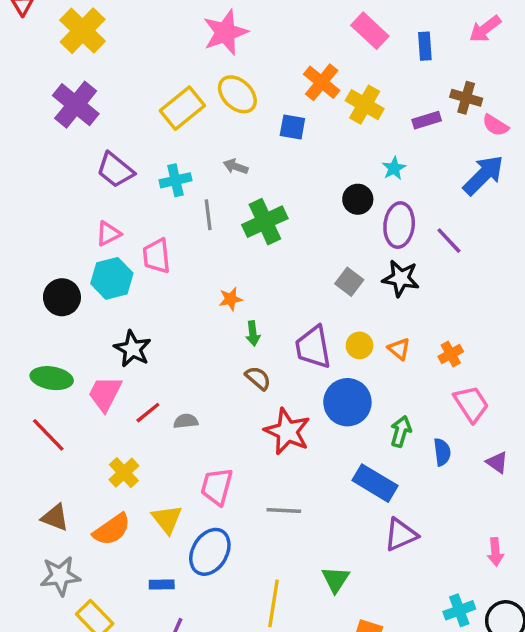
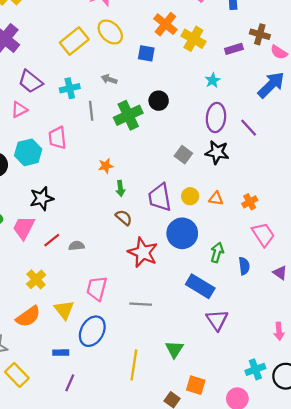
black circle: (358, 199) -> (159, 101), moved
pink triangle: (108, 234) -> (19, 110), moved
black star: (132, 349) -> (42, 198), turned 30
orange triangle: (399, 349) -> (216, 198), turned -32
purple triangle: (401, 535) -> (217, 320), turned -40

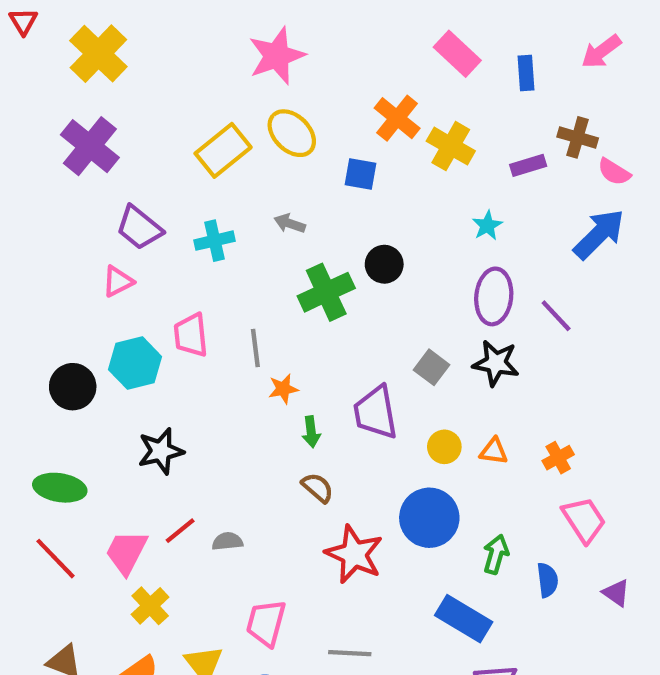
gray line: (91, 111) -> (255, 348), moved
purple trapezoid: (160, 197) -> (376, 412), moved
pink trapezoid: (24, 228) -> (126, 552), moved

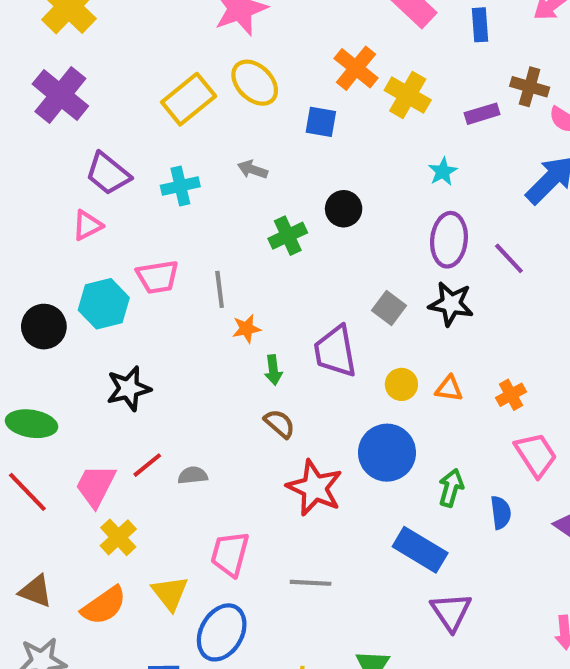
green cross: (326, 292) -> (288, 236), size x0.7
pink trapezoid: (191, 335) -> (158, 277), turned -93

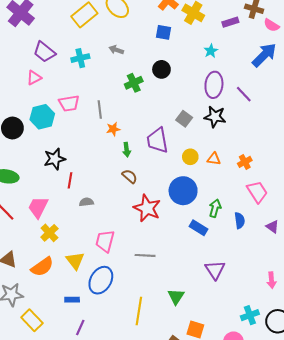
blue square: (321, 122) -> (164, 32), moved
red line: (147, 465) -> (70, 180), moved, turned -42
blue rectangle: (420, 550) -> (198, 228), moved, size x0.7

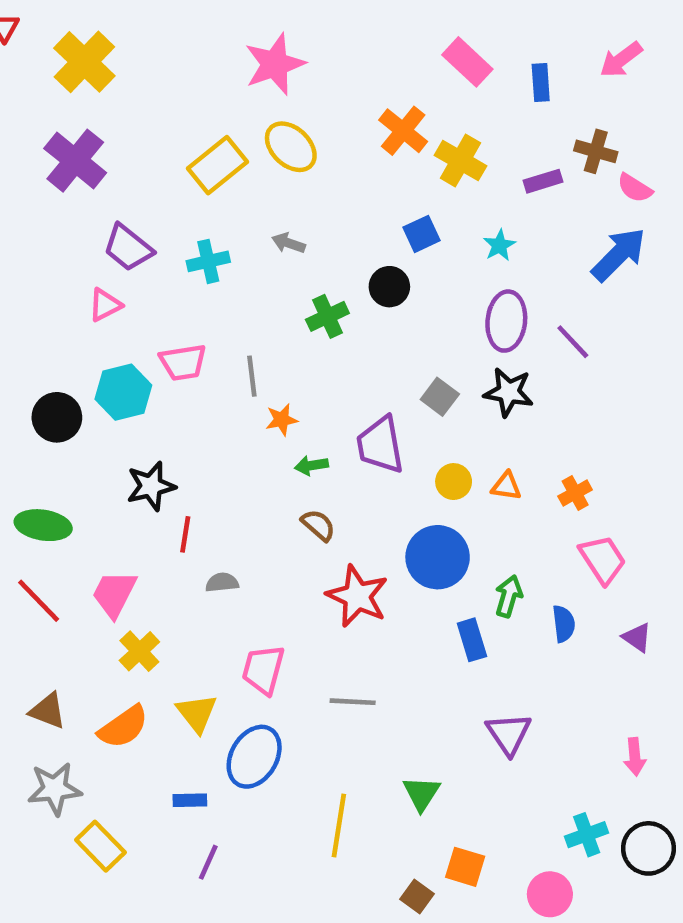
blue square: (164, 32) -> (421, 234), moved, turned -35
green arrow: (127, 150) -> (311, 465), turned 88
blue rectangle: (198, 228) -> (472, 640), turned 42

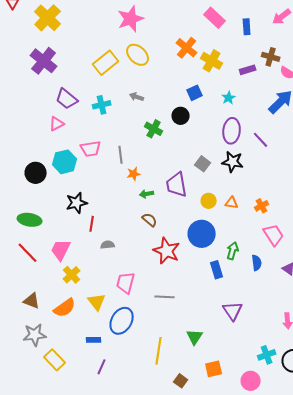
green cross: (327, 316) -> (154, 129), turned -36
orange square: (465, 867) -> (214, 369), turned -30
brown square: (417, 897) -> (181, 381), moved

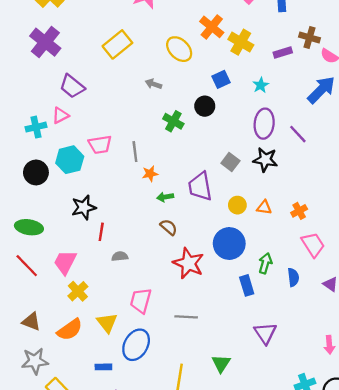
yellow ellipse: (138, 55) -> (179, 49), moved
cyan cross: (102, 105) -> (36, 127), moved

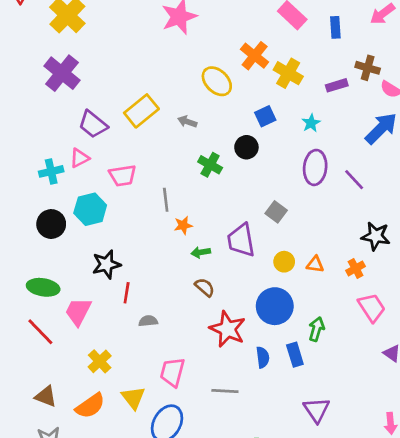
yellow rectangle: (117, 44) -> (141, 111), moved
pink trapezoid: (100, 145) -> (123, 176), moved
black star: (265, 160) -> (376, 236), moved
pink trapezoid: (65, 262) -> (78, 312), moved
blue semicircle: (293, 277) -> (263, 357), moved

